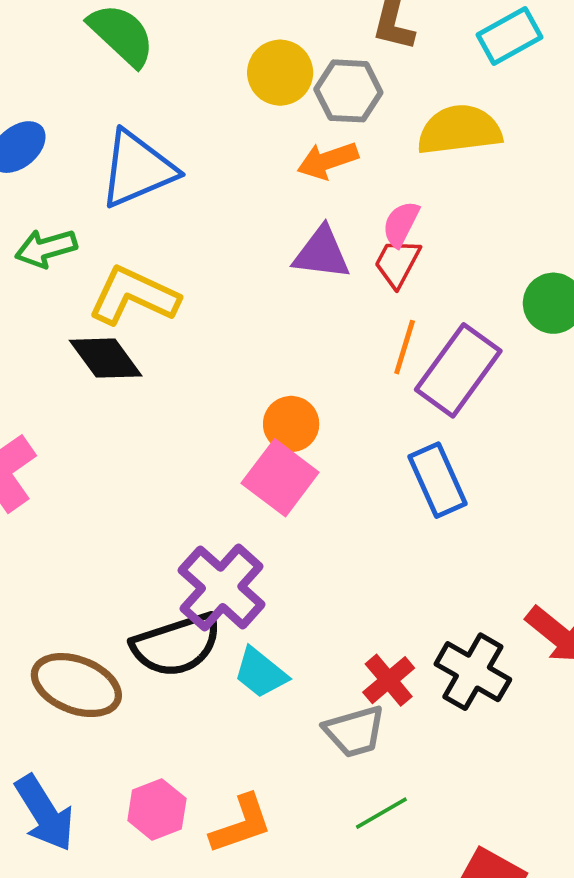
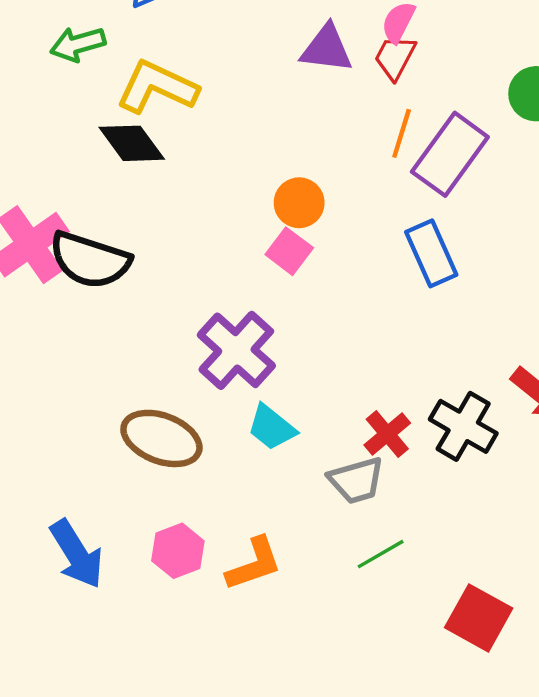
pink square: (280, 478) -> (289, 251), size x0.7
black semicircle: (176, 645) -> (90, 260), moved, turned 36
brown ellipse: (76, 685) -> (161, 438), moved

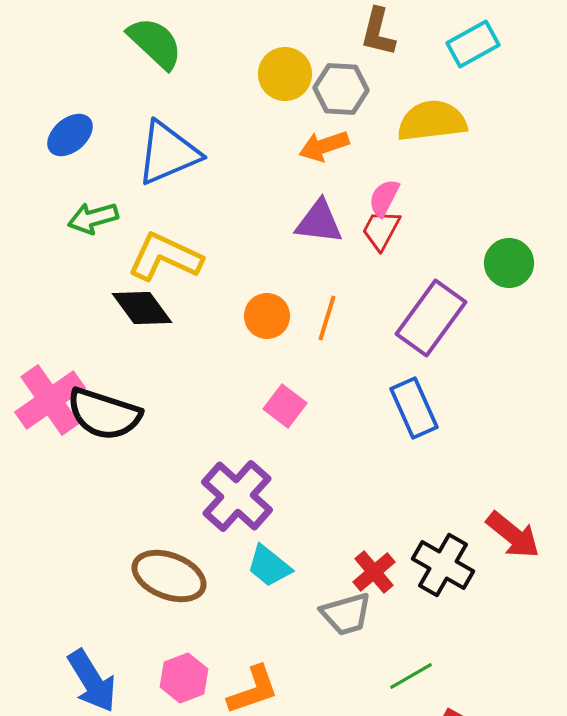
orange line: (402, 133) -> (327, 318), moved
orange circle: (299, 203) -> (267, 316), moved
green line: (381, 554) -> (411, 676), moved

